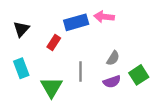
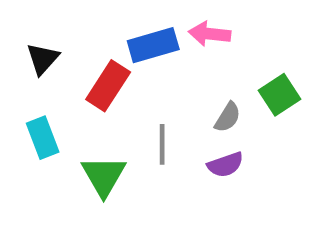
red rectangle: (54, 42) -> (108, 86), size x1.5
green square: (139, 75) -> (280, 95), moved

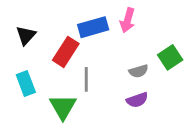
pink arrow: (210, 34) -> (128, 20), turned -80
gray semicircle: (228, 117) -> (139, 71), turned 42
gray line: (162, 144) -> (86, 79), moved

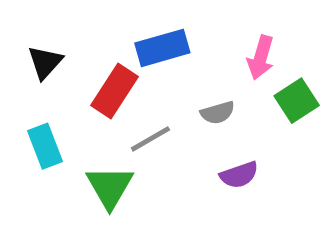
pink arrow: (128, 20) -> (261, 57), moved
gray semicircle: (139, 71) -> (218, 113), moved
gray line: (86, 79) -> (150, 139), turned 60

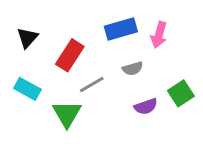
blue rectangle: (162, 48) -> (121, 29), moved
green square: (297, 101) -> (181, 93), moved
cyan rectangle: (45, 146) -> (27, 89), turned -40

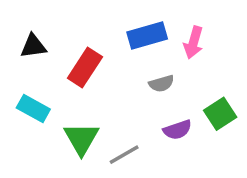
black triangle: (27, 38) -> (33, 46), turned 40
gray line: (92, 85) -> (124, 155), moved

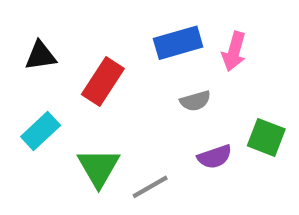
cyan rectangle: (33, 108) -> (41, 131), turned -72
green square: (220, 114) -> (266, 137), turned -36

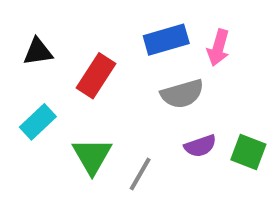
gray semicircle: (195, 101) -> (182, 94), size x1.5
green square: (266, 137) -> (248, 152), moved
gray line: (150, 187) -> (140, 174), turned -30

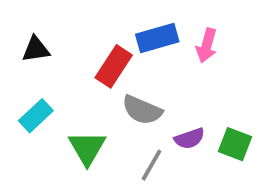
red rectangle: (96, 76) -> (114, 66), moved
gray semicircle: (182, 94) -> (142, 110), moved, turned 39
gray line: (140, 174) -> (152, 165), moved

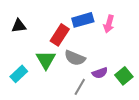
cyan rectangle: (36, 116) -> (19, 74), moved
green square: (235, 144) -> (124, 76), turned 30
green triangle: (87, 148) -> (46, 60), moved

